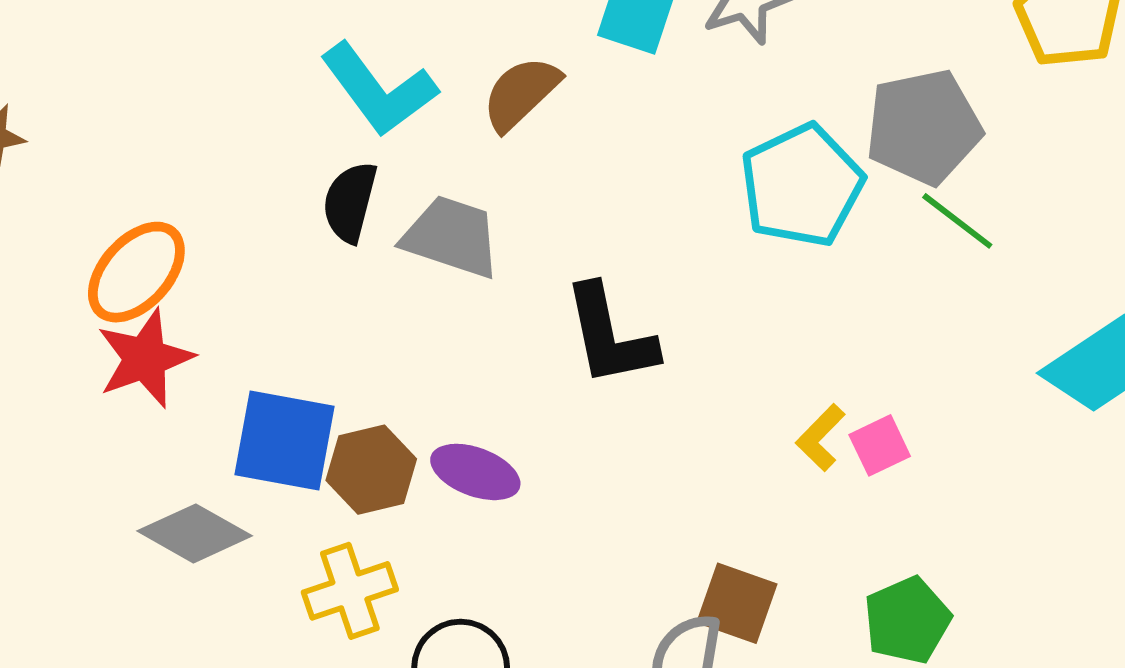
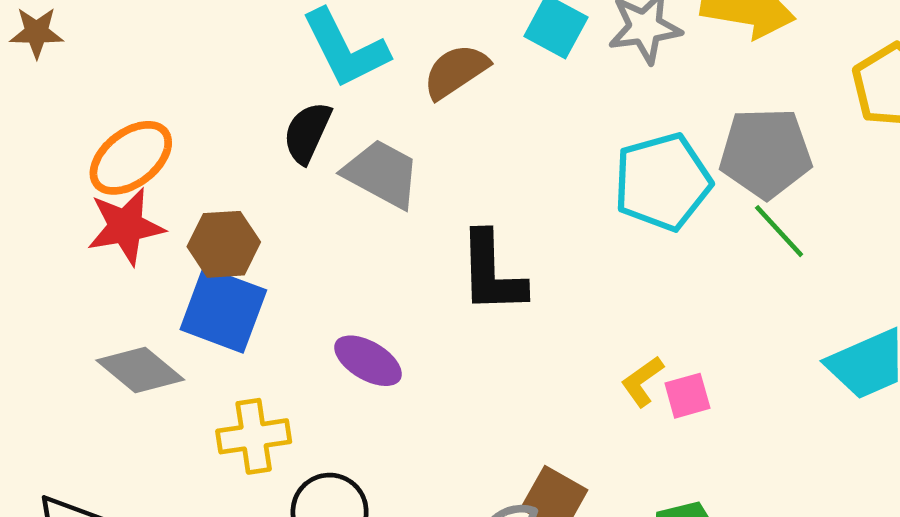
brown hexagon: (371, 470) -> (224, 244), moved

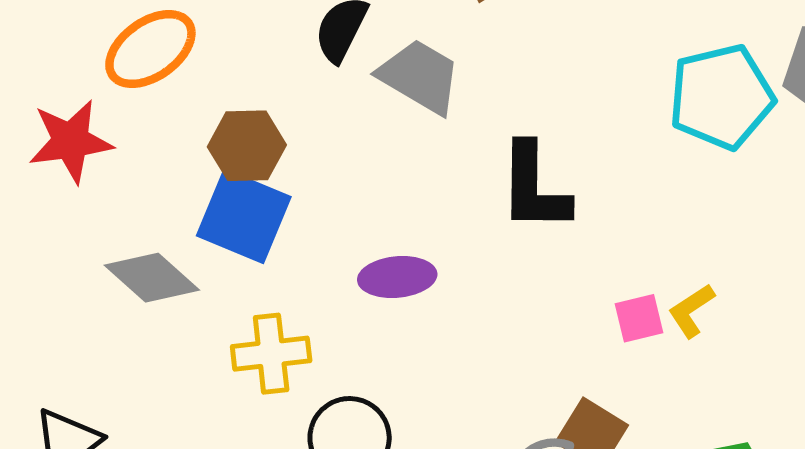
red star: (126, 226) -> (71, 141), moved
purple ellipse: (368, 361) -> (397, 277), turned -38
pink square: (687, 396) -> (639, 318), moved

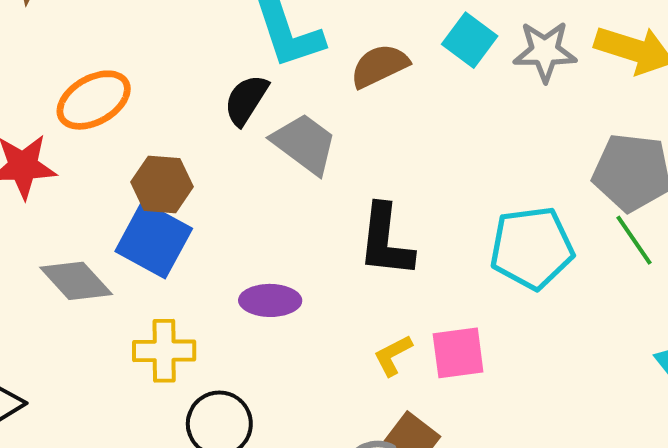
cyan pentagon: (721, 97) -> (532, 248), moved
yellow L-shape: (691, 311) -> (393, 355), moved
pink square: (639, 318) -> (458, 353), size x1.4

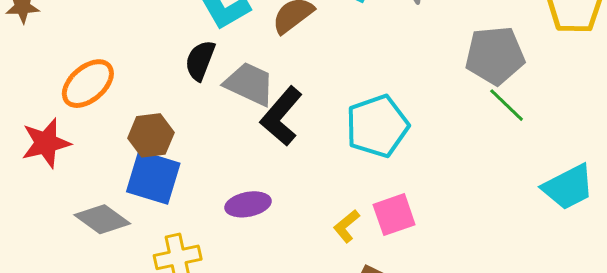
black L-shape: (386, 241) -> (281, 116), moved, turned 46
cyan pentagon: (532, 248) -> (377, 126), moved

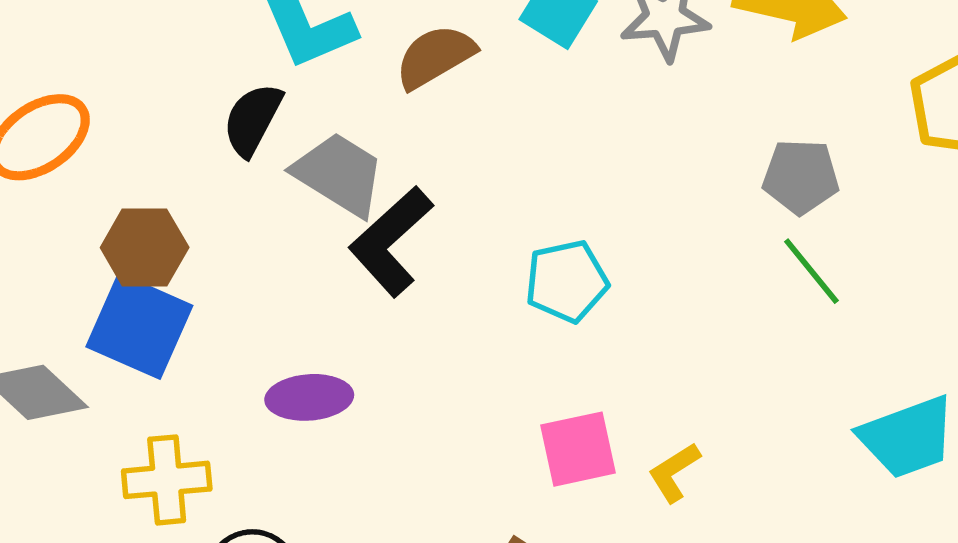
gray pentagon: (495, 56) -> (801, 177), size x0.7
cyan pentagon: (377, 126) -> (567, 281), size x0.7
yellow L-shape: (347, 226) -> (674, 472), moved

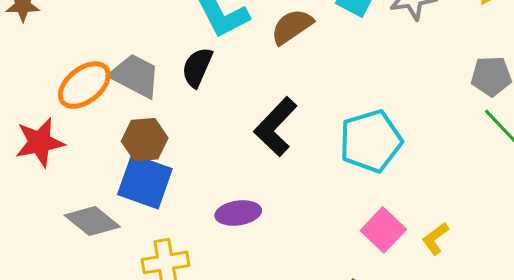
gray trapezoid: (339, 174) -> (135, 76), moved
cyan pentagon: (567, 281) -> (371, 141), size x1.4
pink square: (578, 449) -> (383, 230), turned -30

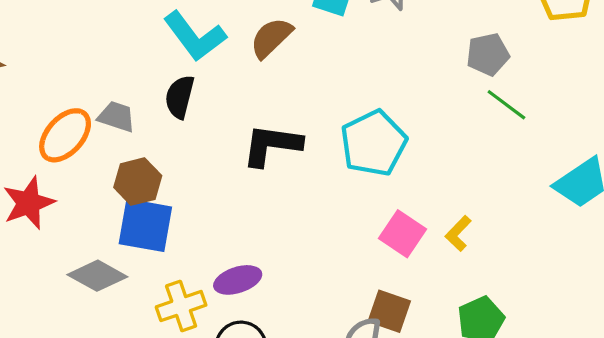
gray trapezoid: (135, 76) -> (117, 117), size x0.7
black L-shape: (276, 127) -> (272, 145), turned 64
purple ellipse: (238, 213) -> (238, 280), moved

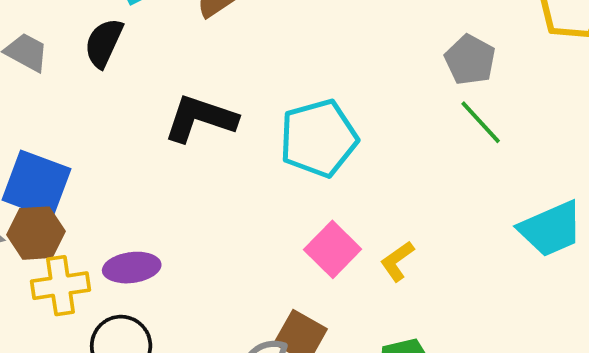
gray pentagon: (488, 54) -> (470, 60), turned 30
brown hexagon: (138, 182) -> (36, 233), moved

